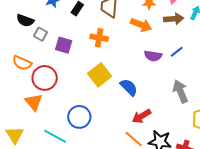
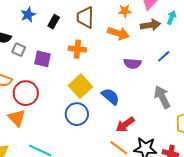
blue line: (177, 52) -> (164, 56), moved
blue circle: (79, 117) -> (77, 114), moved

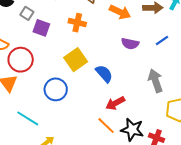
gray square: (19, 50) -> (27, 13), moved
blue circle: (77, 114) -> (56, 89), moved

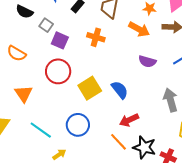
red circle: (21, 60) -> (58, 71), moved
yellow square: (76, 60) -> (90, 88), moved
blue circle: (56, 89) -> (78, 125), moved

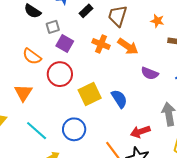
gray square: (46, 25) -> (53, 27), turned 32
orange arrow: (139, 29) -> (128, 46), moved
orange semicircle: (16, 53) -> (32, 56), moved
red arrow: (129, 120) -> (140, 132), moved

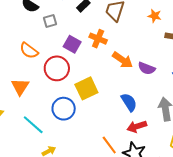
purple square: (65, 43) -> (72, 44), moved
orange arrow: (128, 46) -> (122, 60), moved
blue semicircle: (119, 99) -> (129, 102), moved
blue circle: (74, 129) -> (64, 109), moved

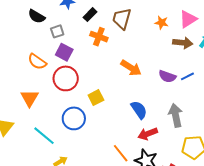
orange cross: (98, 39) -> (99, 37), moved
purple square: (72, 44) -> (64, 52), moved
purple semicircle: (147, 68) -> (167, 76), moved
yellow square: (86, 88) -> (96, 98), size x0.7

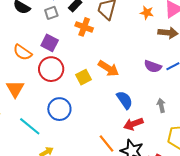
gray square: (57, 31) -> (51, 13), moved
orange arrow: (131, 68) -> (108, 68), moved
yellow square: (96, 98) -> (84, 77), moved
gray arrow: (176, 115) -> (161, 105), size x0.6

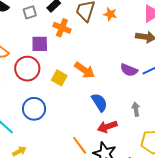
orange star: (147, 13) -> (110, 14), moved
purple square: (50, 43) -> (40, 44), moved, turned -30
yellow square: (84, 77) -> (59, 78), turned -35

